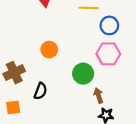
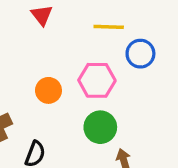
pink hexagon: (108, 54) -> (97, 80), moved

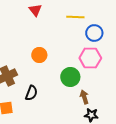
pink hexagon: (97, 80) -> (90, 58), moved

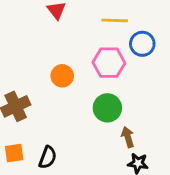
pink hexagon: (90, 58) -> (109, 63), moved
black semicircle: (31, 93) -> (48, 157), moved

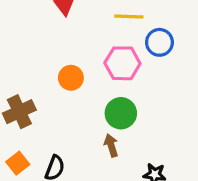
brown arrow: (128, 137) -> (111, 145), moved
orange square: (14, 153) -> (18, 163), turned -30

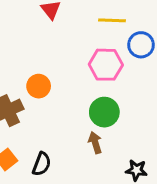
orange circle: (71, 78) -> (39, 86), moved

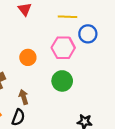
orange circle: (39, 86) -> (28, 57), moved
brown arrow: (95, 143) -> (24, 97), moved

